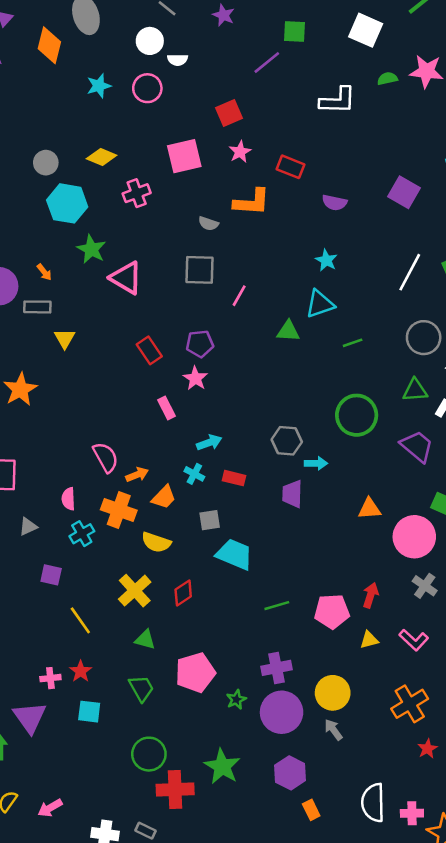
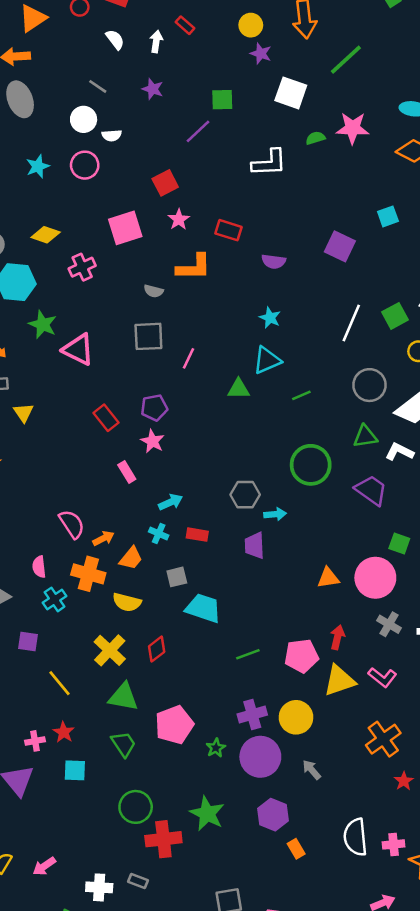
orange triangle: (369, 509) -> (328, 578), moved
green triangle: (145, 640) -> (123, 697), size x1.5
yellow triangle: (369, 640) -> (339, 680), size x1.8
yellow circle: (333, 693) -> (296, 717), moved

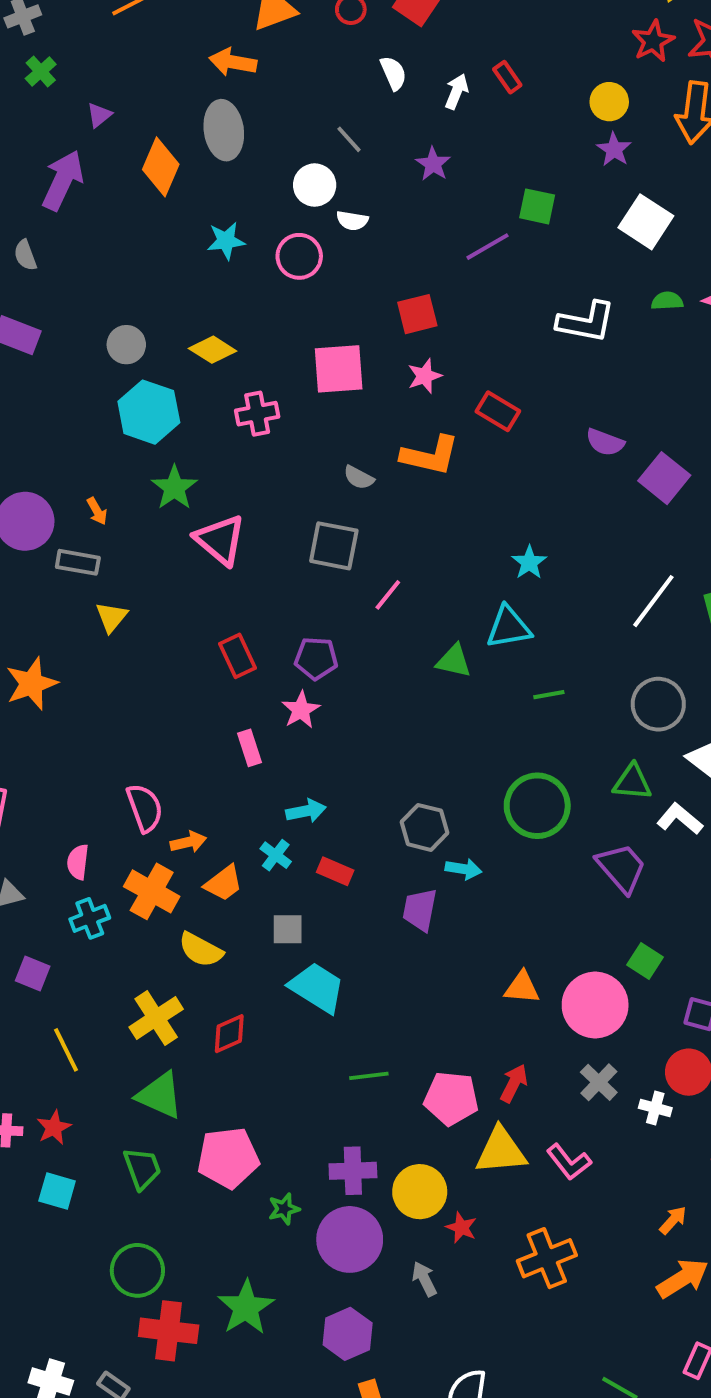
purple semicircle: (274, 261) -> (605, 442), moved
red star: (404, 781) -> (461, 1228), moved, turned -30

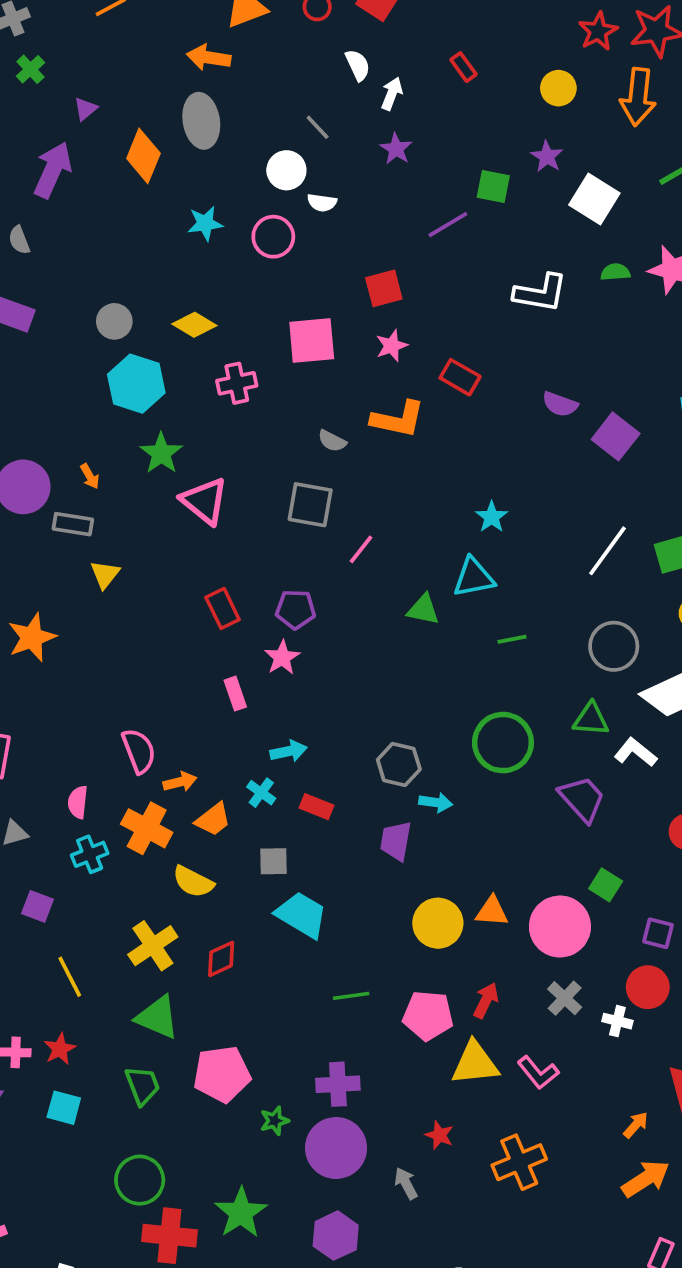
white arrow: (457, 92) -> (392, 94), moved
purple star: (614, 149) -> (547, 157), moved
yellow circle: (420, 1192) -> (438, 923), moved

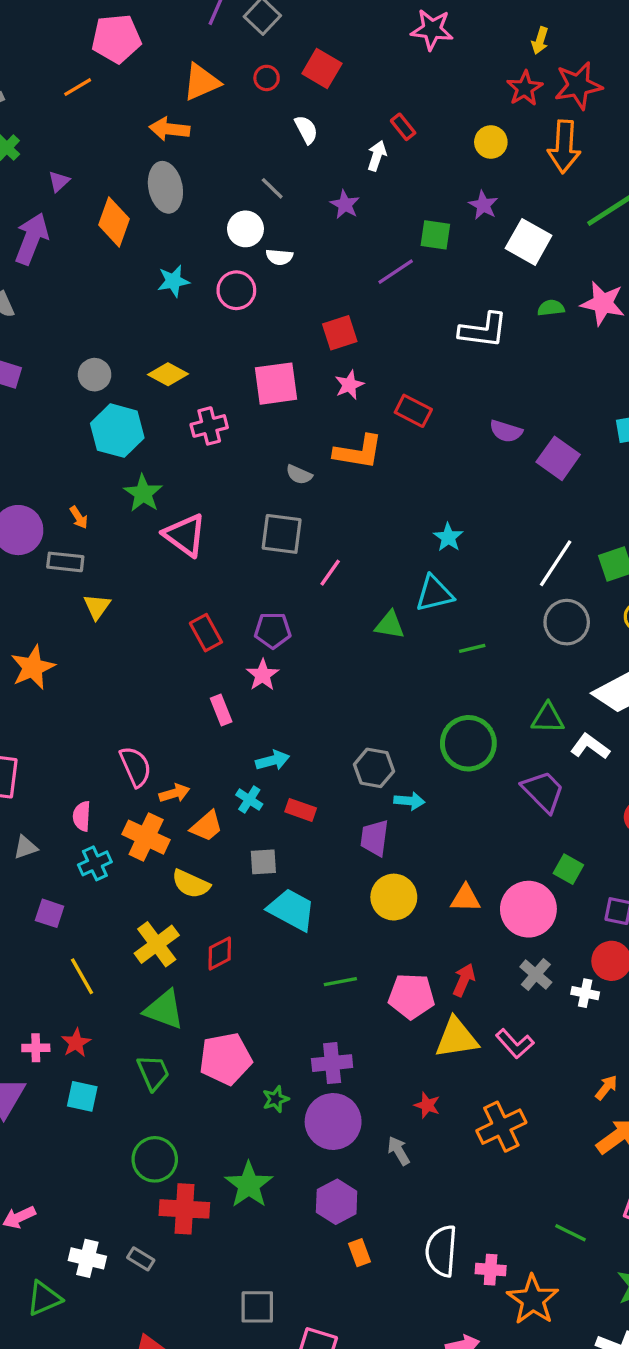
white arrow: (392, 94) -> (377, 156), moved
gray circle: (614, 646) -> (567, 622), moved
yellow circle: (438, 923) -> (394, 897), moved

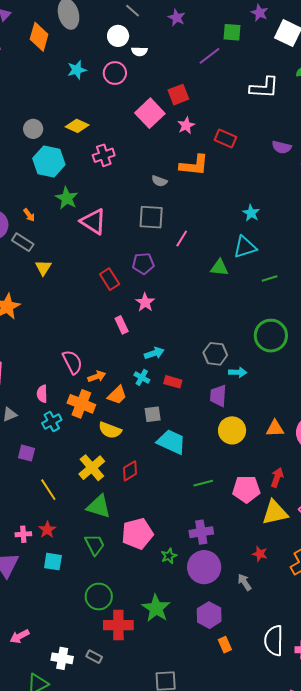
pink square: (276, 384) -> (150, 113), moved, turned -32
gray rectangle: (65, 562) -> (23, 242), turned 30
purple pentagon: (273, 630) -> (143, 263), moved

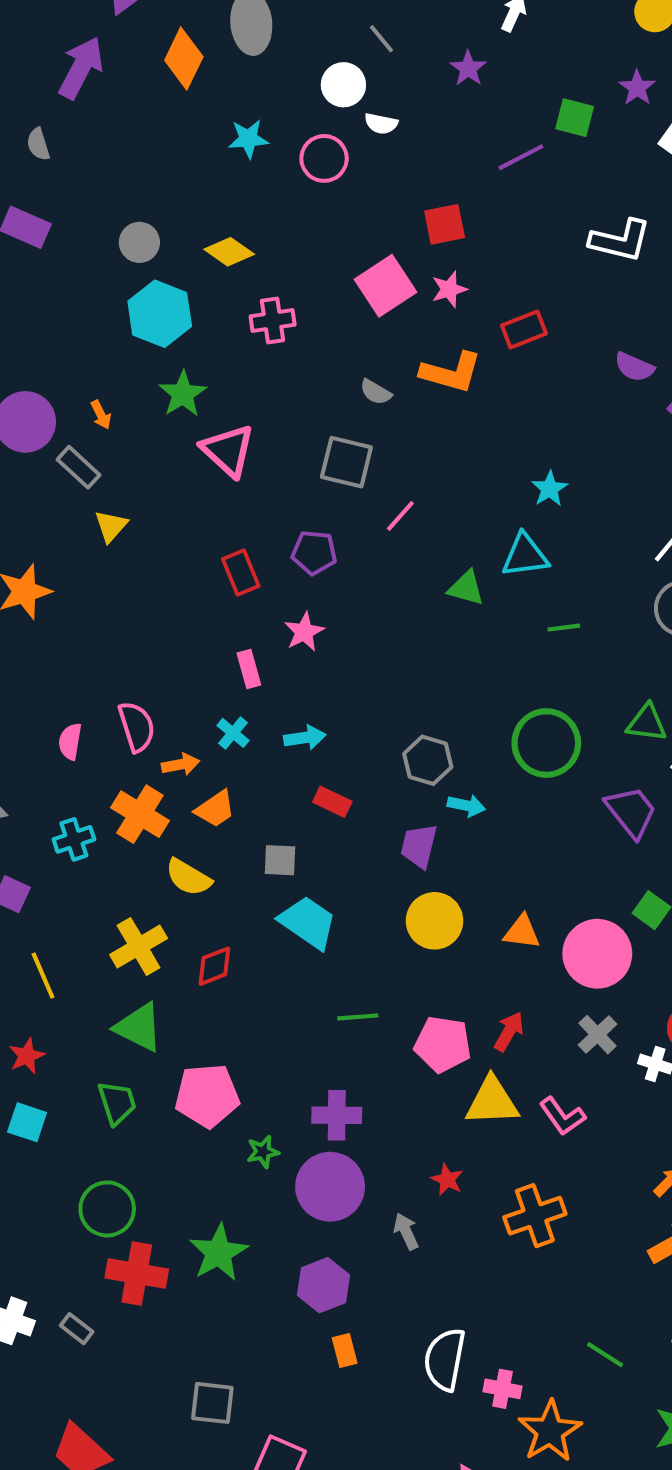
pink square: (150, 113) -> (386, 286), moved
red rectangle: (225, 139) -> (524, 330), turned -55
cyan cross: (142, 377) -> (233, 733), moved
pink semicircle: (42, 394) -> (70, 741), moved

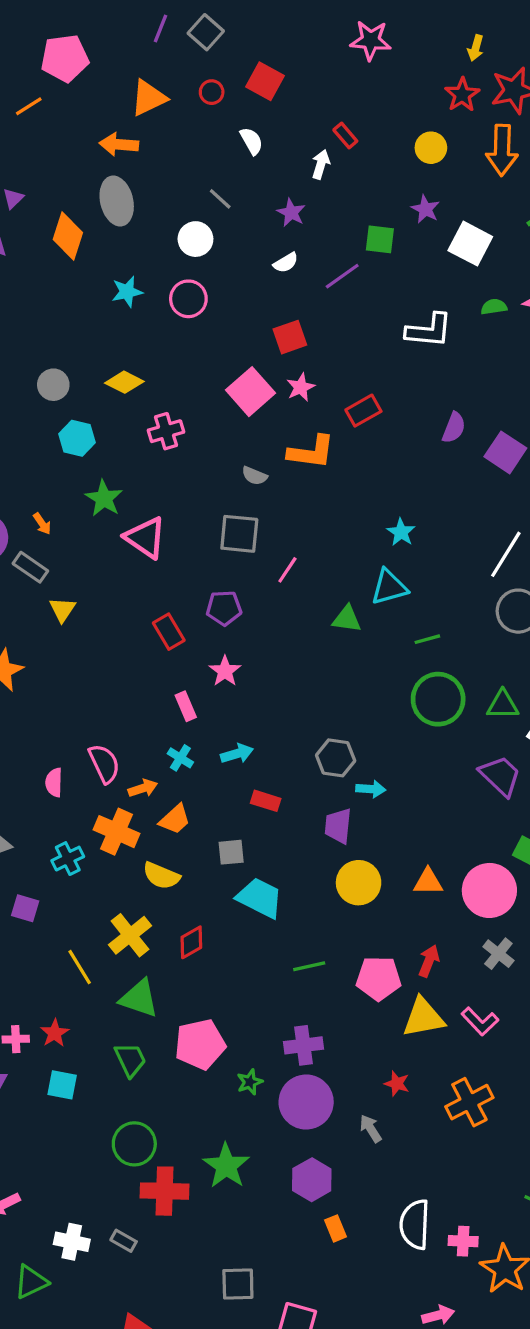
white semicircle: (381, 124) -> (286, 263), moved, turned -35
cyan hexagon: (160, 314) -> (77, 438), size x0.7
purple semicircle: (634, 367) -> (454, 428), turned -84
green circle: (546, 743) -> (438, 699), moved
yellow line: (43, 976) -> (80, 967), moved

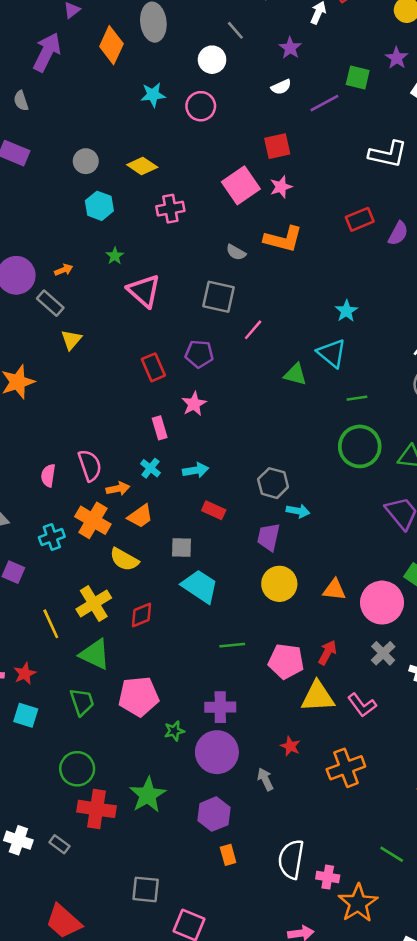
red rectangle: (363, 411) -> (360, 219), moved
green star: (104, 498) -> (115, 256), size x0.6
orange arrow: (42, 524) -> (64, 270), turned -84
cyan triangle: (389, 587) -> (332, 353), turned 48

